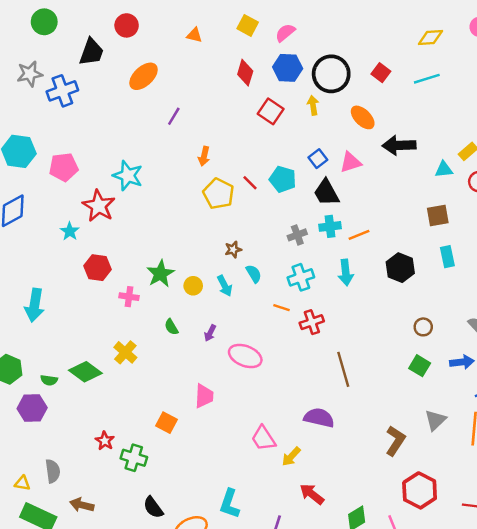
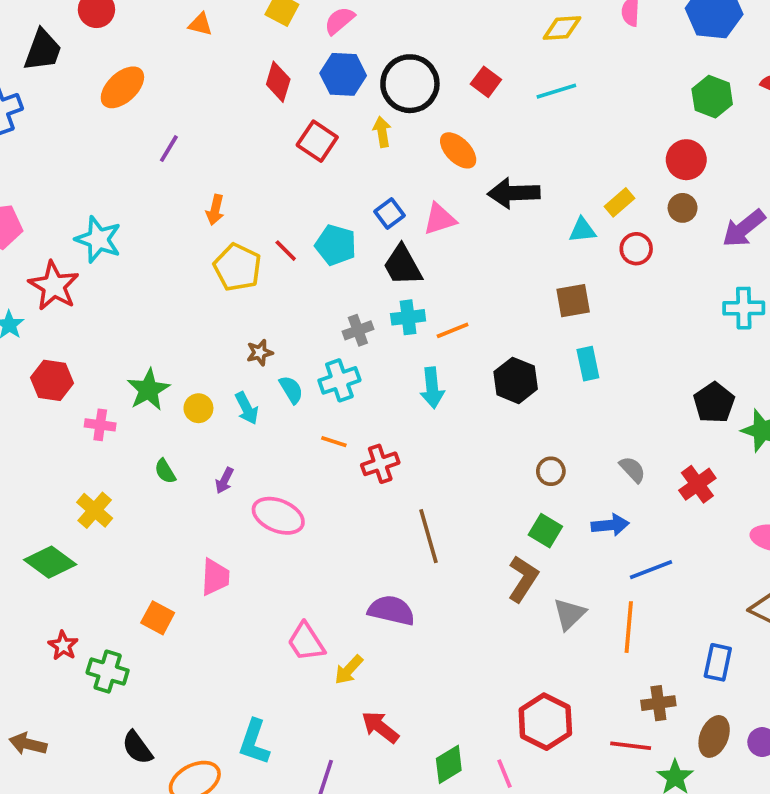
cyan cross: (301, 277) -> (339, 380), moved
green diamond: (85, 372) -> (50, 562), moved
brown L-shape: (395, 441) -> (523, 579), moved

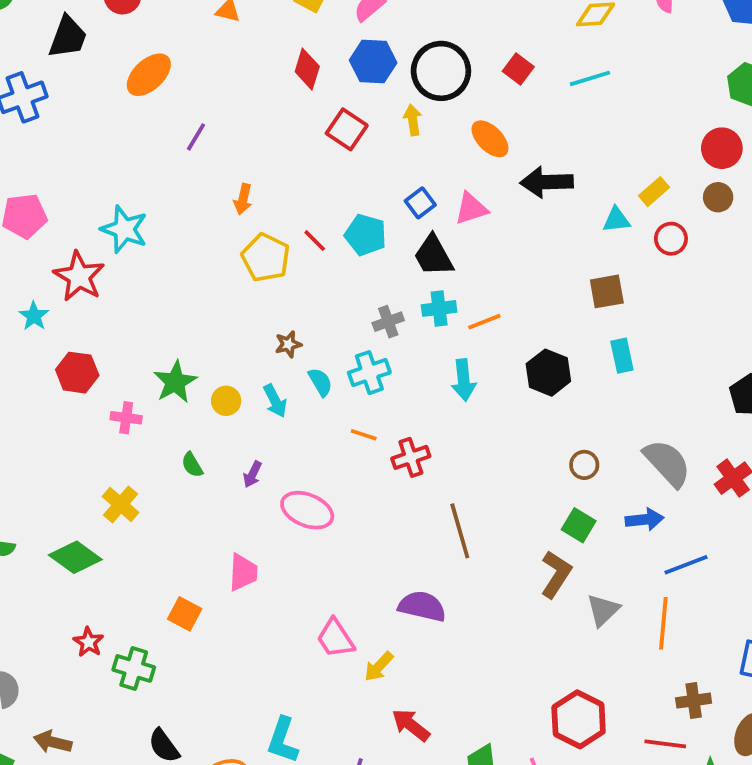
gray semicircle: (632, 469) -> (667, 463), size x1.8

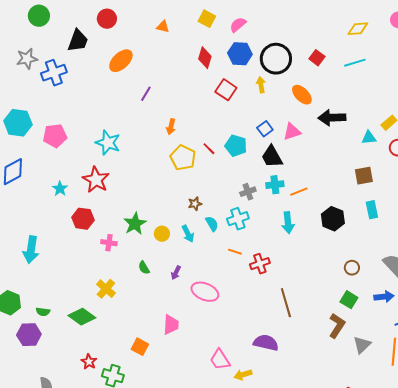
red star: (79, 276) -> (96, 180), moved
yellow arrow: (379, 667) -> (243, 375), turned 30

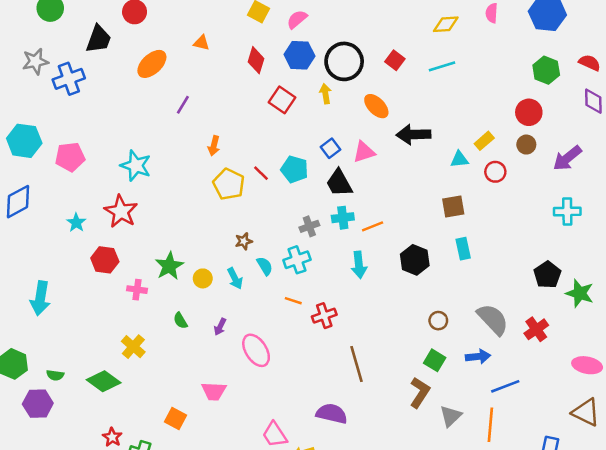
orange triangle: (163, 27) -> (201, 43), moved
pink ellipse: (205, 292) -> (256, 350), turned 36
pink trapezoid: (171, 325) -> (214, 391), turned 90

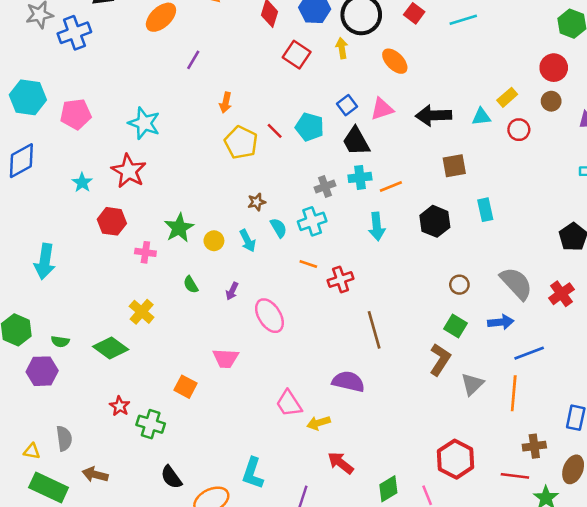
black arrow: (414, 135) -> (434, 115), moved
brown square: (453, 207) -> (454, 166), moved

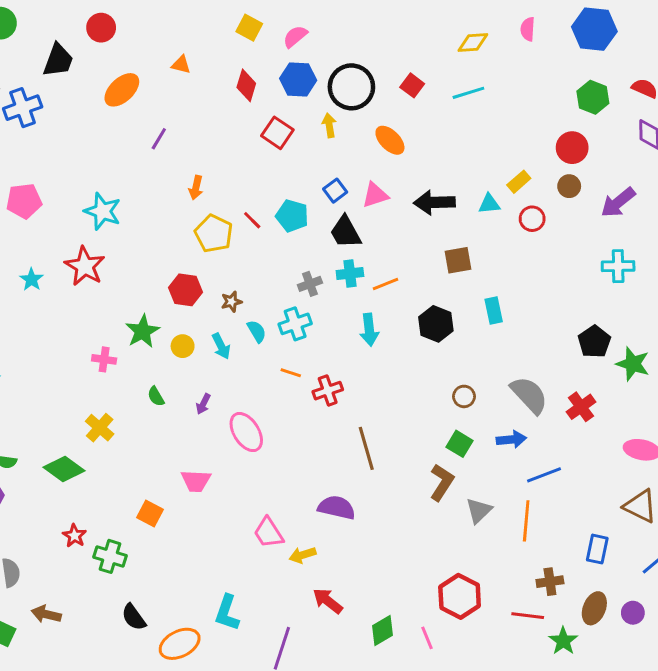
red hexagon: (112, 221) -> (186, 290), moved

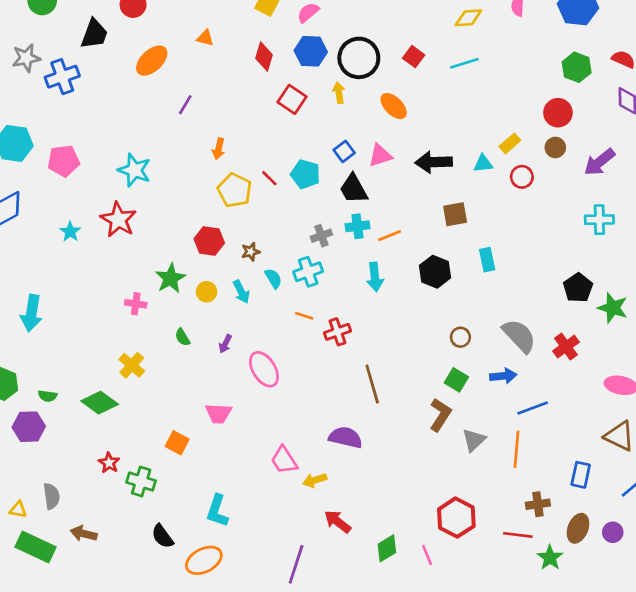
cyan L-shape: (227, 613) -> (217, 511), moved

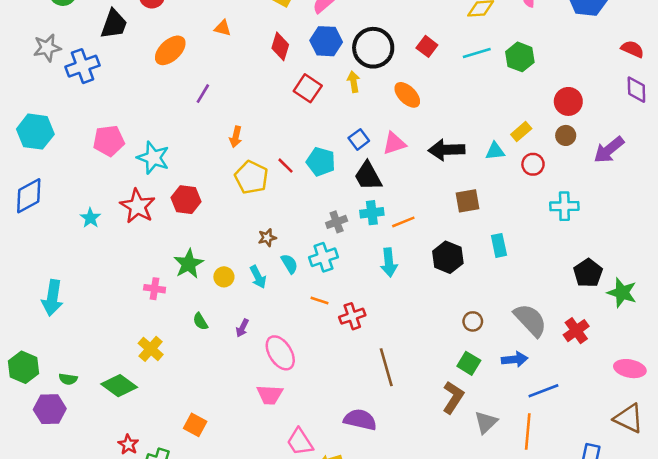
green hexagon: (577, 67) -> (520, 57), moved
pink pentagon: (64, 161) -> (109, 141), moved
cyan cross: (599, 220) -> (564, 206), moved
red hexagon: (209, 241) -> (186, 200), moved
pink trapezoid: (219, 413) -> (270, 395), moved

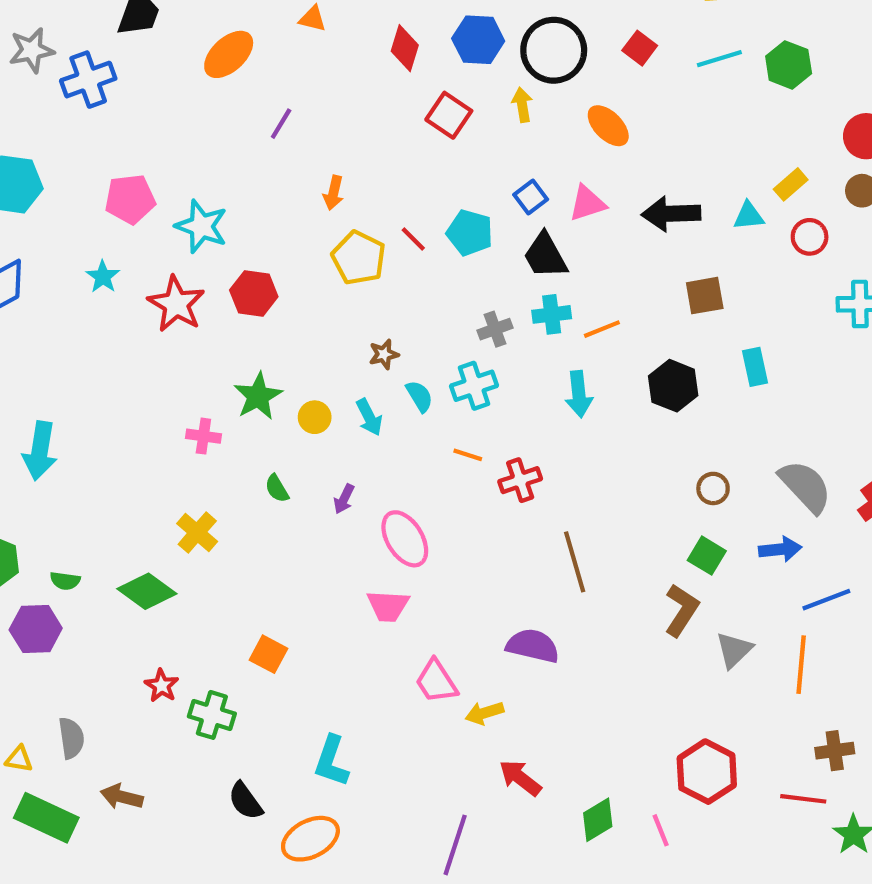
cyan star: (90, 218) -> (103, 277), moved

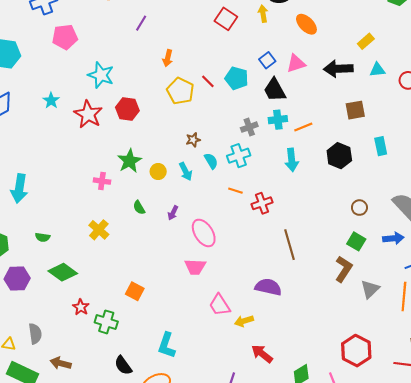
yellow rectangle: (791, 184) -> (366, 41), moved
pink pentagon: (130, 199) -> (65, 37), moved
green semicircle: (65, 581) -> (43, 237), moved
green diamond: (147, 591) -> (63, 272), moved

